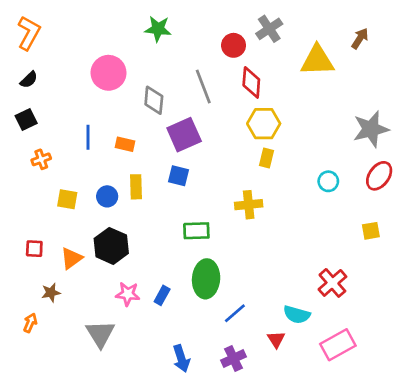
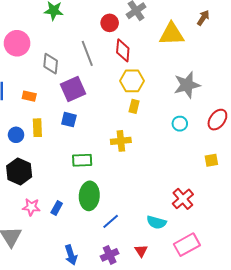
gray star: (371, 129) -> (187, 85), moved
red triangle: (276, 339) -> (141, 251), moved

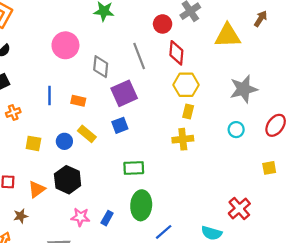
blue square: (69, 120) -> (120, 125), turned -35
yellow rectangle: (37, 128) -> (87, 134), turned -48
yellow cross: (121, 141) -> (183, 139), moved

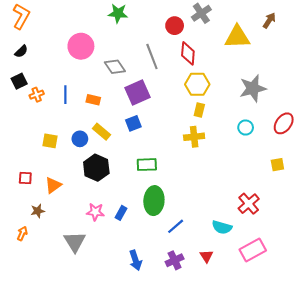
gray diamond: (101, 67) -> (115, 67), turned -40
orange cross: (13, 113) -> (37, 95), moved
black hexagon: (68, 180) -> (96, 168), moved

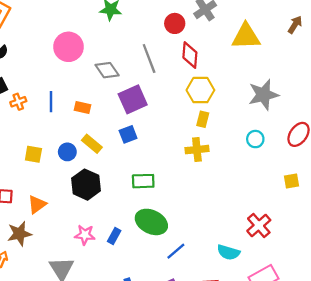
brown arrow: (269, 20) -> (295, 25), moved
green ellipse: (154, 201) -> (151, 222), turned -68
brown star: (38, 211) -> (19, 234), size x1.5

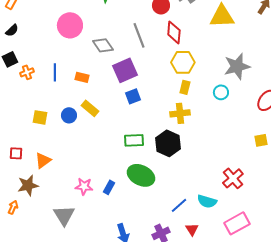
blue square: (128, 134) -> (133, 96), moved
cyan circle: (255, 139) -> (221, 92), moved
black hexagon: (86, 185) -> (168, 143), moved
blue line: (176, 251) -> (179, 205), moved

